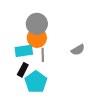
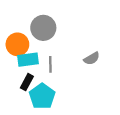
orange circle: (37, 38) -> (17, 44), moved

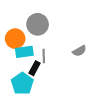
black rectangle: (27, 82) -> (34, 68), moved
cyan pentagon: (42, 96) -> (22, 83), moved

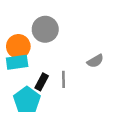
cyan rectangle: (24, 52) -> (17, 62), moved
gray line: (44, 56) -> (64, 79), moved

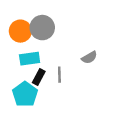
orange circle: (18, 46) -> (20, 31), moved
cyan rectangle: (17, 62) -> (30, 59), moved

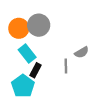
cyan rectangle: (30, 59) -> (27, 53), turned 60
gray line: (59, 75) -> (66, 66), moved

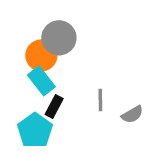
orange circle: (19, 28) -> (41, 55), moved
gray semicircle: (82, 52) -> (132, 114), moved

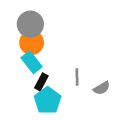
gray circle: (59, 38) -> (30, 24), moved
cyan pentagon: (35, 130) -> (48, 100), moved

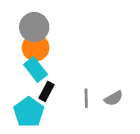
gray line: (77, 77) -> (86, 98), moved
cyan pentagon: (48, 100) -> (29, 112), moved

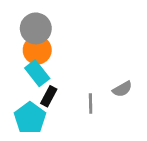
gray semicircle: (114, 98) -> (122, 89), moved

